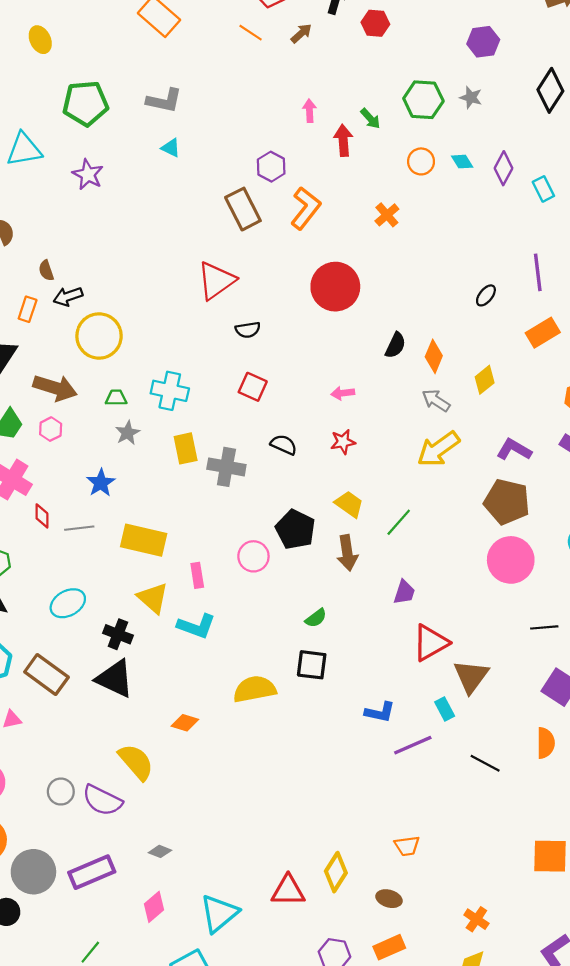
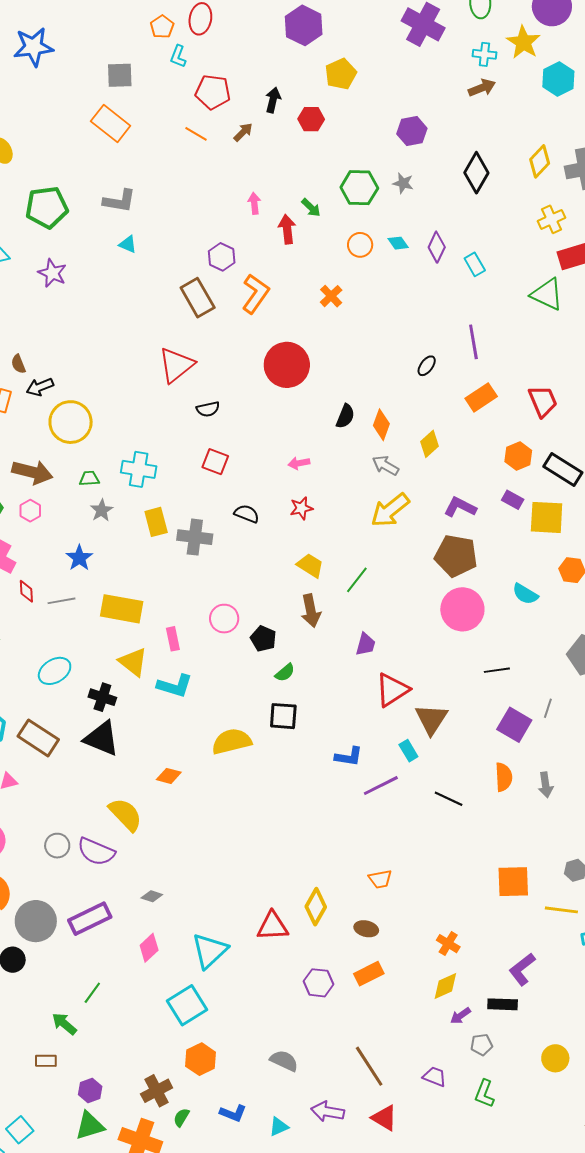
black pentagon: (295, 529) -> (263, 639), moved, size x0.7

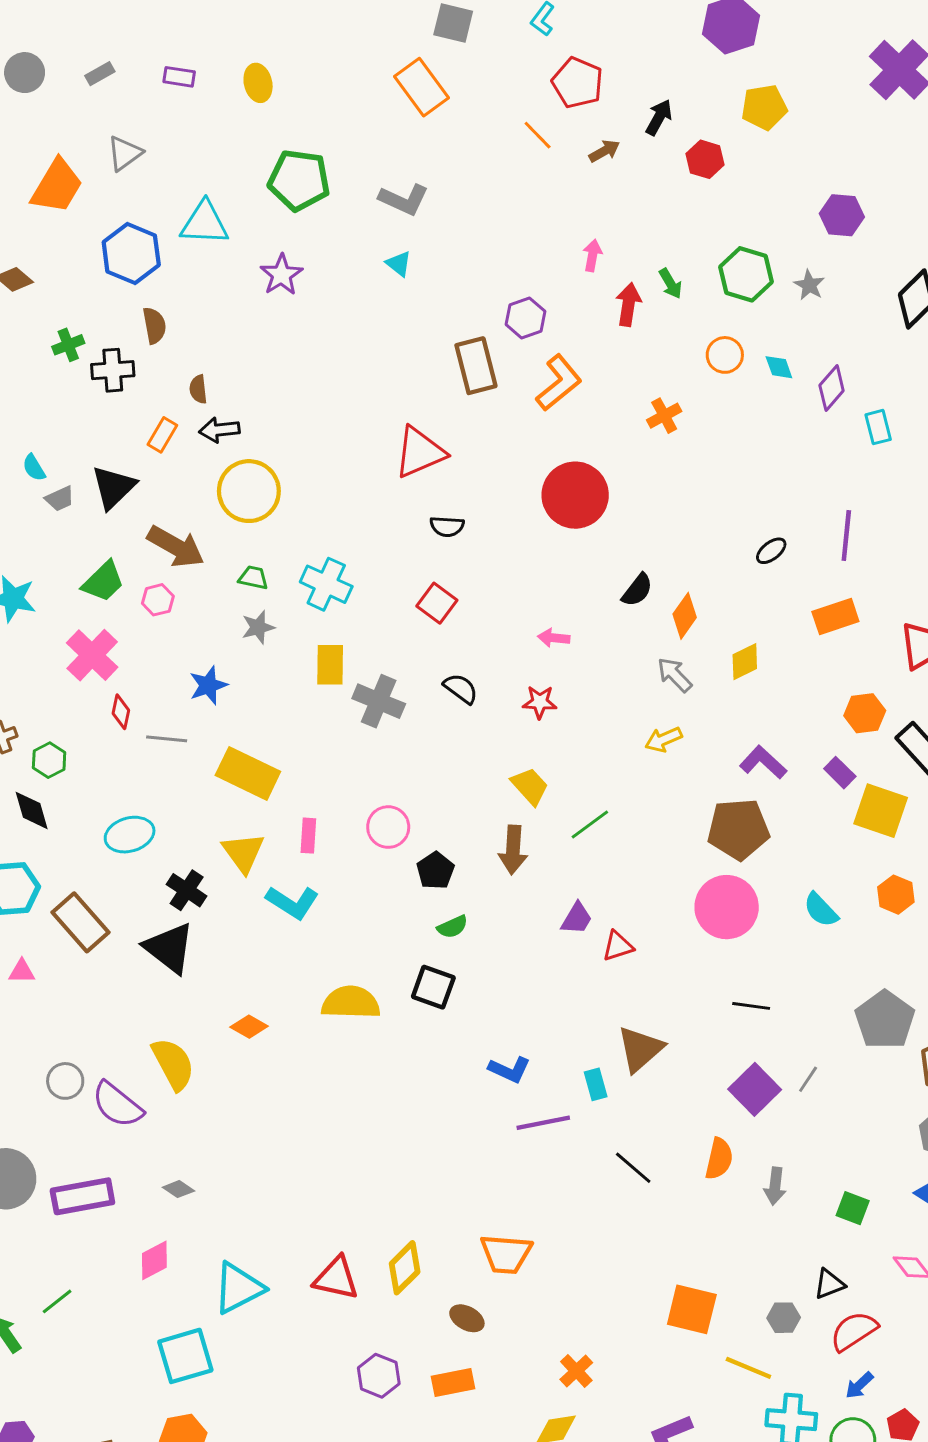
yellow arrow: (390, 510) -> (664, 739), size x0.6
brown pentagon: (456, 556) -> (738, 829), turned -30
red triangle: (392, 690) -> (618, 946), moved, size x0.6
orange trapezoid: (380, 879) -> (506, 1254), size x1.5

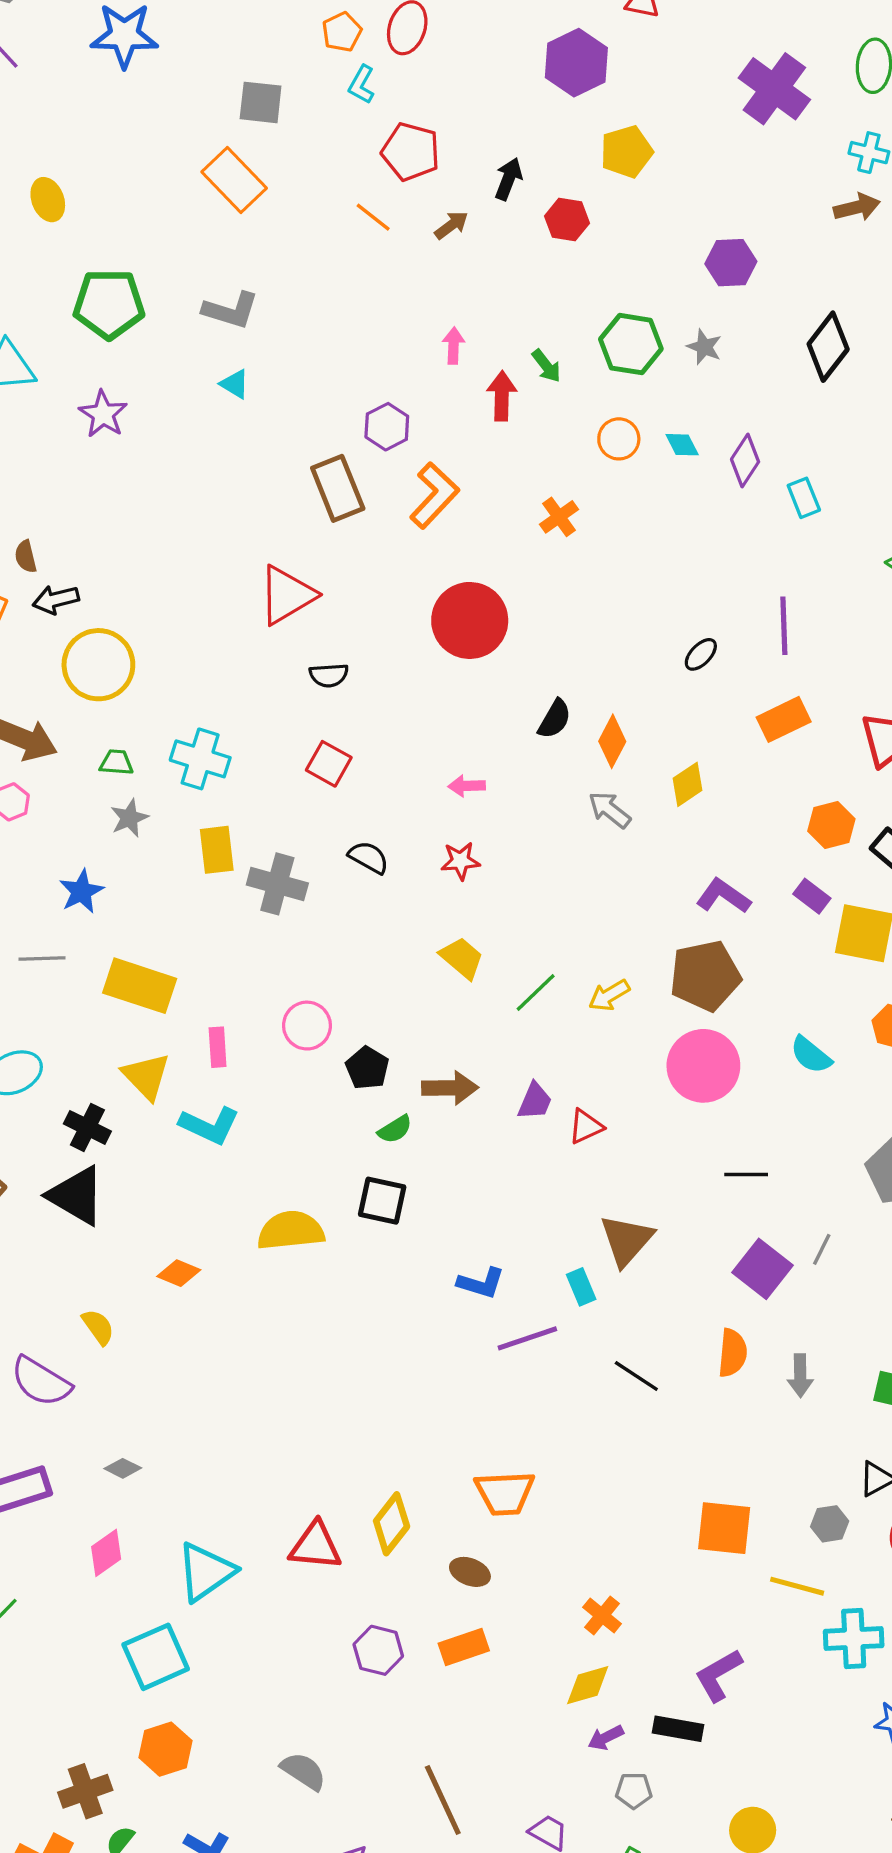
yellow arrow: (664, 739) -> (609, 995), moved
brown arrow: (513, 850) -> (450, 1088), moved, turned -87
yellow semicircle: (173, 1064) -> (98, 1327), size x0.6

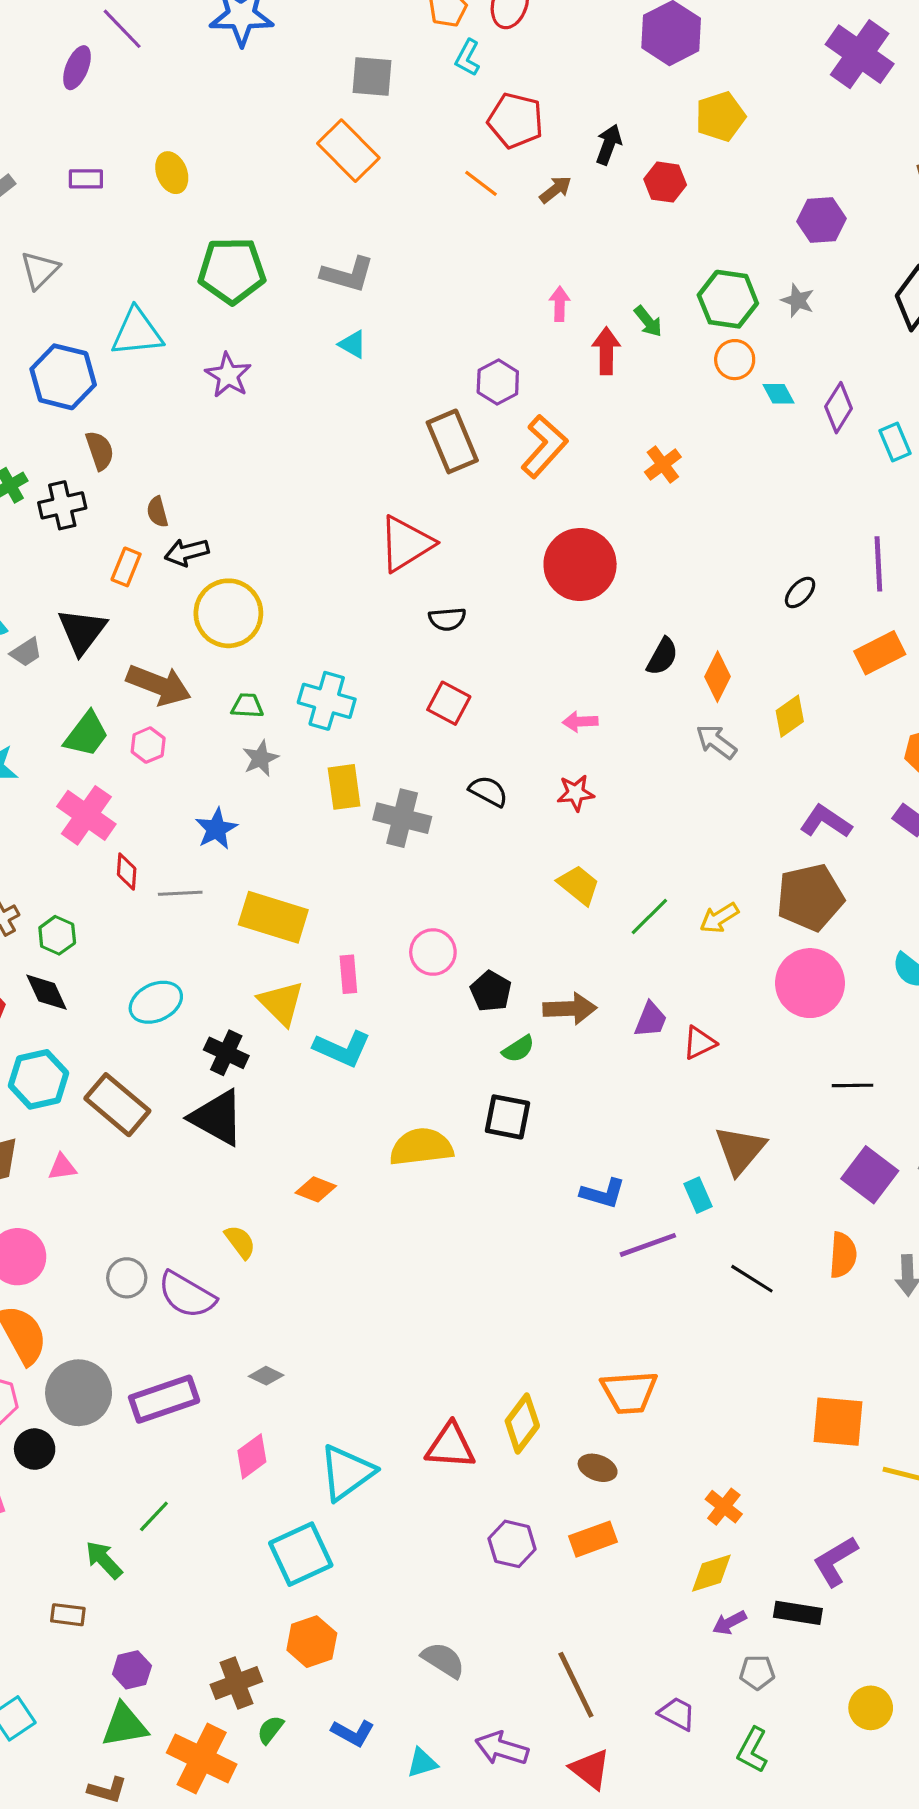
orange circle: (619, 439) -> (735, 360), moved

